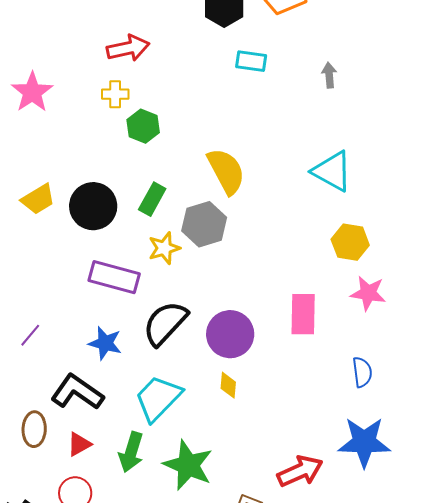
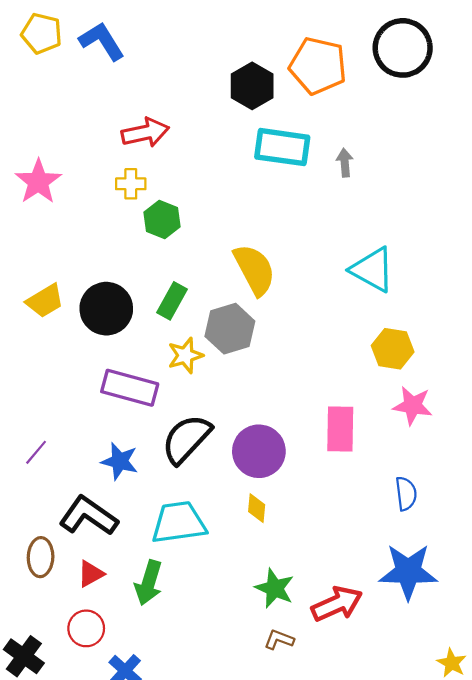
cyan rectangle: (251, 61) -> (282, 147), size x1.6
gray arrow: (329, 75) -> (345, 163), moved
cyan trapezoid: (158, 398) -> (179, 523), turned 38
green star: (188, 465) -> (274, 588), moved, size x0.7

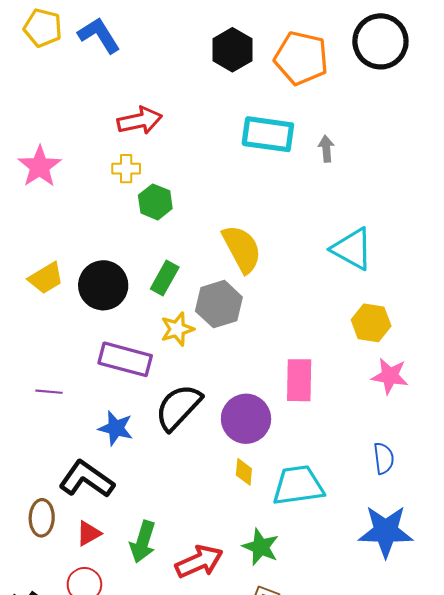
black hexagon: (252, 86) -> (232, 50), moved
pink rectangle: (340, 429) -> (299, 380), moved
purple line: (36, 452) -> (49, 392), moved, turned 55
cyan trapezoid: (179, 523) -> (298, 485), moved
red arrow: (337, 604) -> (199, 562), moved

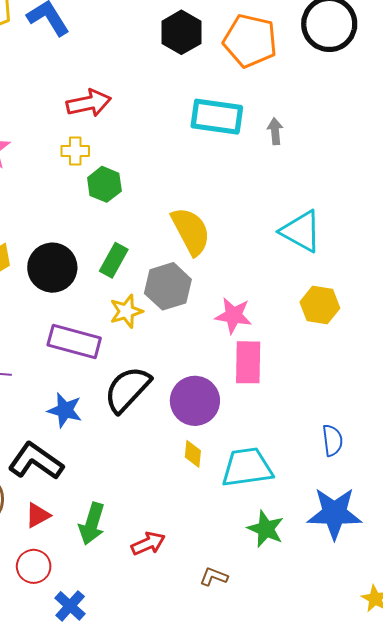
pink star: (390, 376) -> (233, 315), moved
green star: (261, 547) -> (266, 529), moved
red arrow: (199, 562) -> (148, 543), size x0.7

